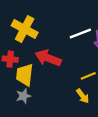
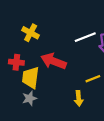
yellow cross: (25, 29) -> (31, 33), size x0.7
yellow arrow: (83, 96) -> (79, 98), moved, turned 32

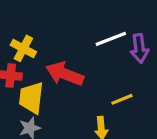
yellow cross: (31, 33) -> (23, 48), moved

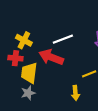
white line: (111, 39) -> (63, 39), moved

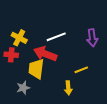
yellow trapezoid: (29, 73) -> (36, 69), moved

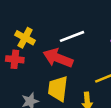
yellow trapezoid: (36, 69) -> (58, 89), moved

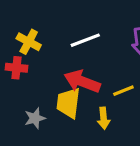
red arrow: (58, 58) -> (82, 81), moved

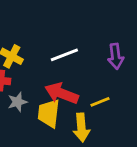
gray star: (35, 118) -> (17, 102), moved
yellow arrow: (104, 118) -> (81, 128), size x1.4

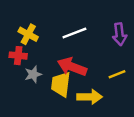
yellow line: (100, 102) -> (117, 74), moved
yellow arrow: (81, 128) -> (89, 97), turned -85

